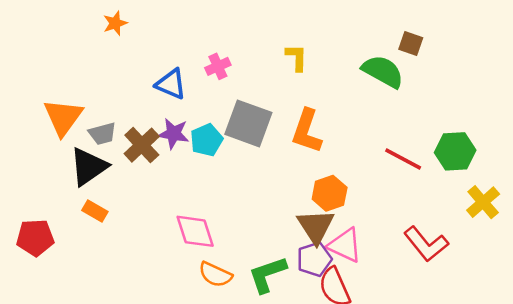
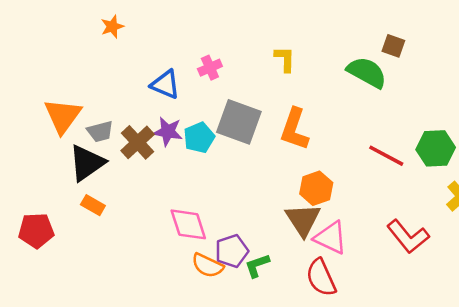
purple pentagon: (314, 259) -> (232, 251), moved
green L-shape: (267, 274) -> (257, 265), size x0.7

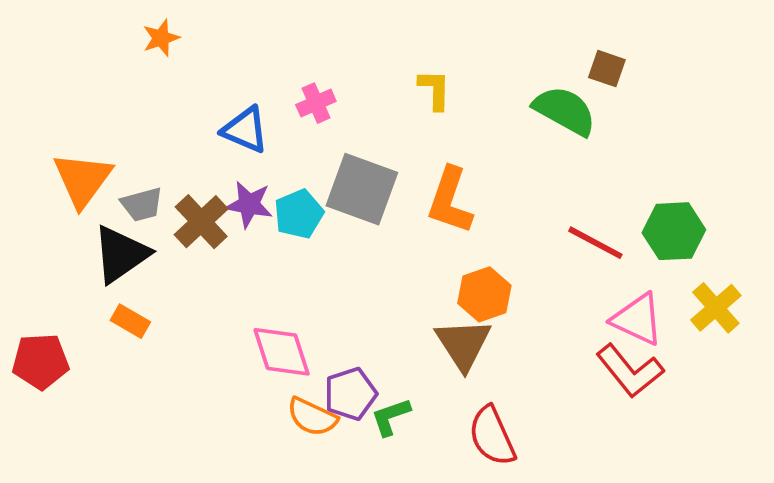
pink triangle: (331, 238) -> (637, 319), moved

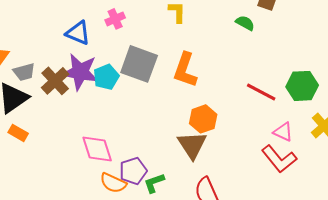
green semicircle: (565, 111) -> (245, 23), size x0.6
purple star: (249, 204) -> (80, 72), size x1.5
pink triangle: (637, 319) -> (283, 132), size x0.7

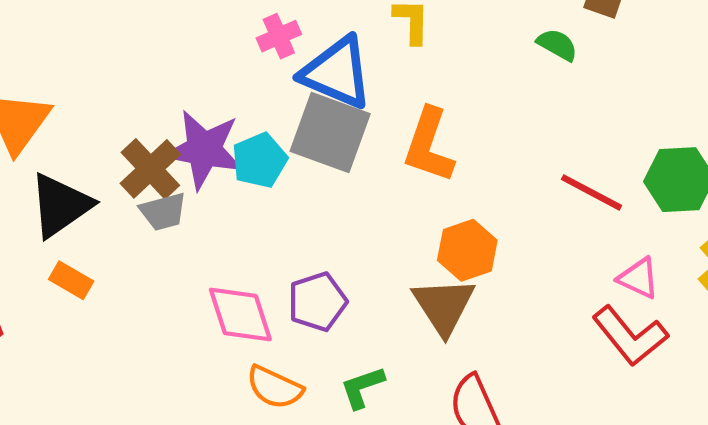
blue triangle: (78, 33) -> (337, 73), moved, size x1.4
gray trapezoid: (24, 72) -> (163, 212), moved
purple pentagon: (133, 171) -> (317, 302), moved

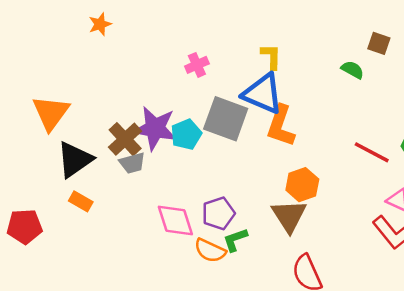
blue triangle: (337, 73) -> (263, 94), moved
orange semicircle: (275, 387) -> (210, 250), moved
green L-shape: (362, 387) -> (235, 240), moved

